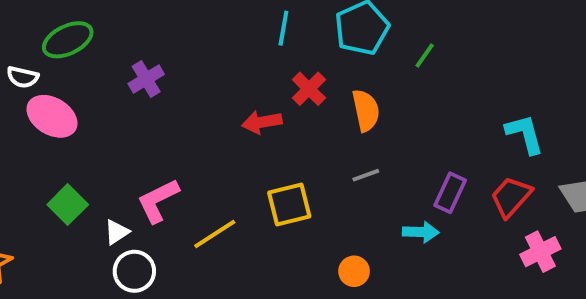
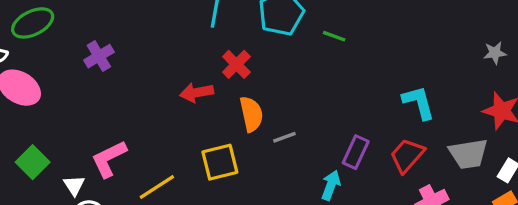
green line: (425, 56) -> (334, 36), turned 75
orange semicircle: (366, 110) -> (251, 114), moved
white triangle: (117, 232) -> (74, 185), turned -30
cyan arrow: (421, 232) -> (331, 185), turned -72

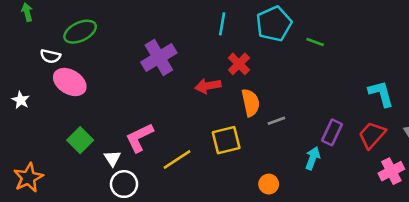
purple cross: (99, 56) -> (159, 57), moved, size x1.5

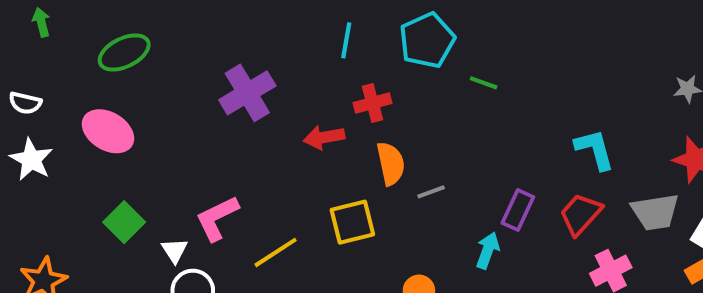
green line: (315, 42) -> (484, 83), moved
white semicircle: (50, 56) -> (25, 103), moved
red cross: (239, 64) -> (372, 103), turned 30
white star: (21, 100) -> (31, 160), size x1.5

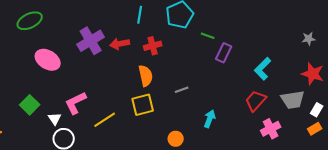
pink ellipse: (108, 131) -> (48, 60), moved
red arrow: (324, 137) -> (120, 44), moved
cyan L-shape: (595, 149) -> (263, 69), turned -120
orange semicircle: (391, 164) -> (146, 76), moved
purple rectangle: (518, 210) -> (224, 53), moved

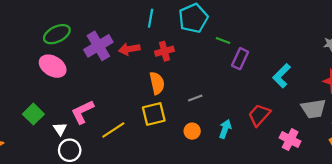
green ellipse: (30, 21) -> (57, 34), moved
red trapezoid: (256, 101) -> (259, 115), moved
pink cross: (271, 129) -> (290, 140), turned -36
orange circle: (176, 139) -> (192, 131), moved

